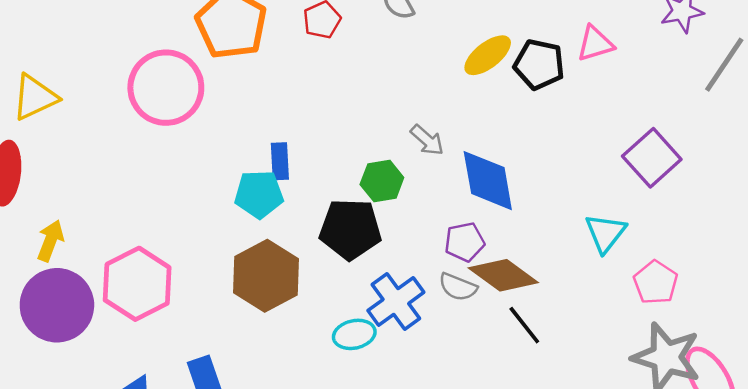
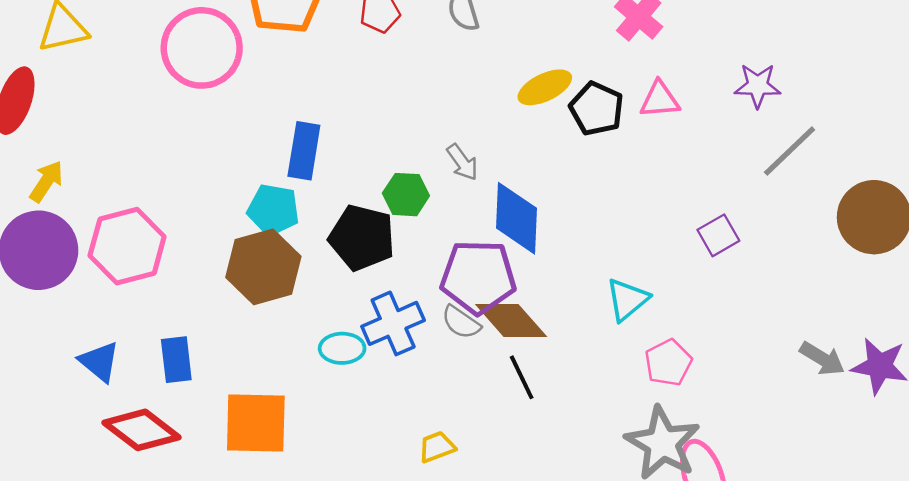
purple square: (652, 158) -> (718, 235), moved, size x0.7
blue rectangle: (280, 161) -> (304, 151), size x1.4
cyan pentagon: (259, 194) -> (273, 210), moved
purple pentagon: (465, 242) -> (478, 277), size x1.8

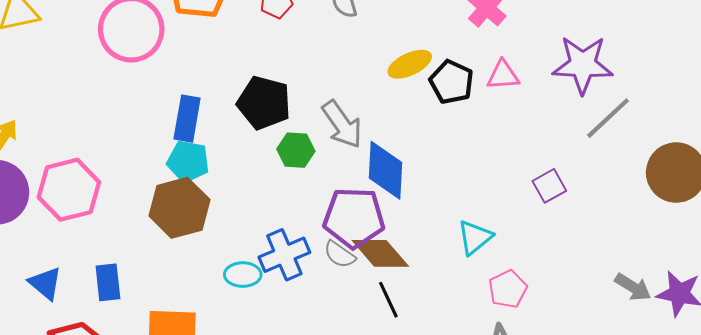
purple star: (758, 86) -> (583, 65), size x1.6
blue rectangle: (304, 151) -> (187, 119), moved
gray arrow: (462, 162) -> (342, 124), size x1.6
black pentagon: (362, 238) -> (264, 103), moved

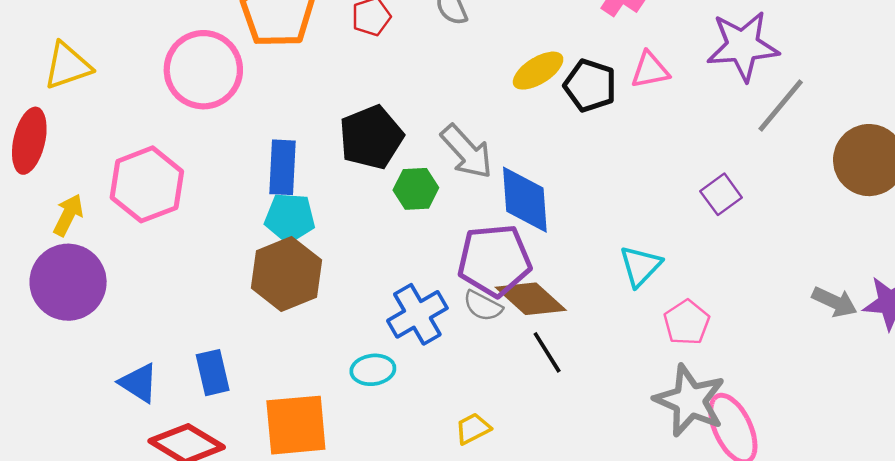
black pentagon: (264, 103) -> (371, 137), turned -30
pink hexagon: (69, 190) -> (147, 184), moved
cyan ellipse: (243, 275) -> (373, 370), moved

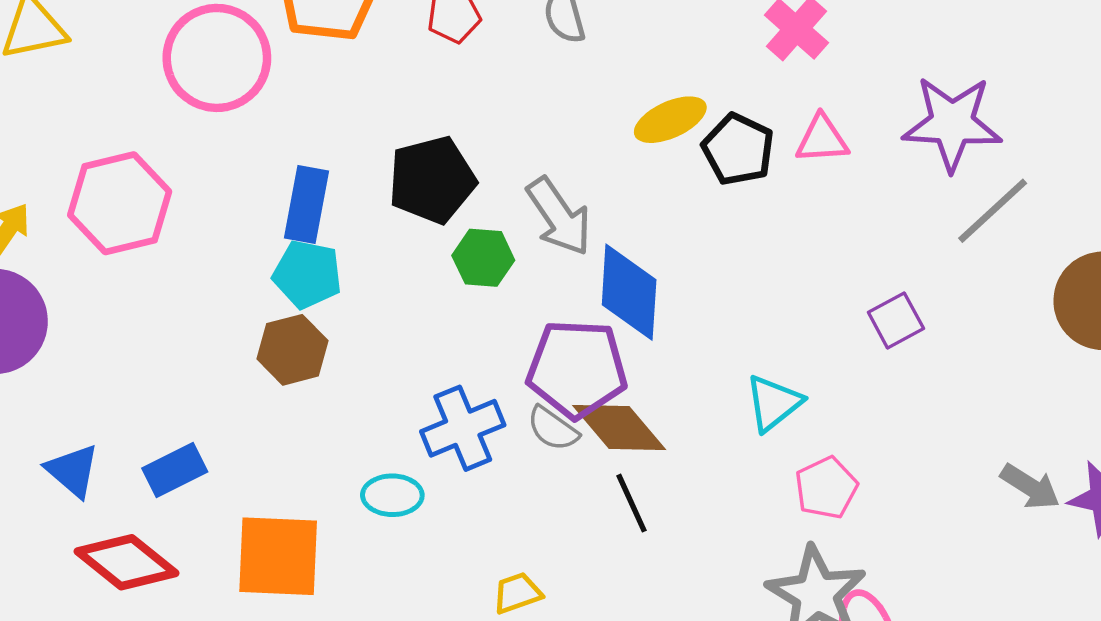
brown hexagon: (286, 274) -> (292, 350), size x0.7
blue rectangle: (213, 373) -> (175, 470), turned 69

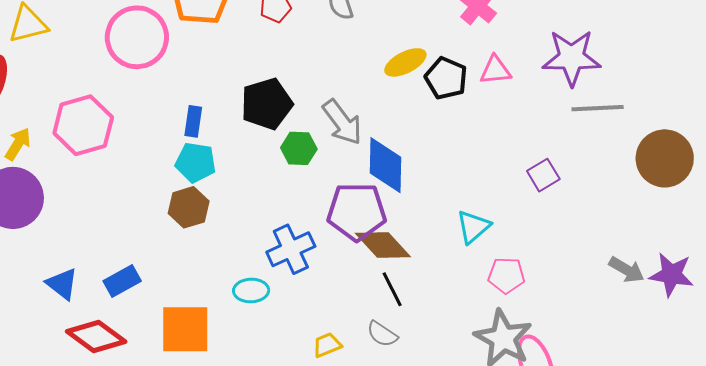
blue rectangle: (306, 205) -> (193, 121), size x0.7
gray line: (993, 211) -> (598, 108), turned 42
gray semicircle: (553, 429) -> (382, 334), moved
pink pentagon: (826, 488) -> (506, 275), turned 30

